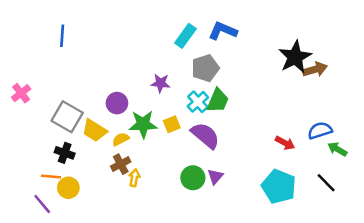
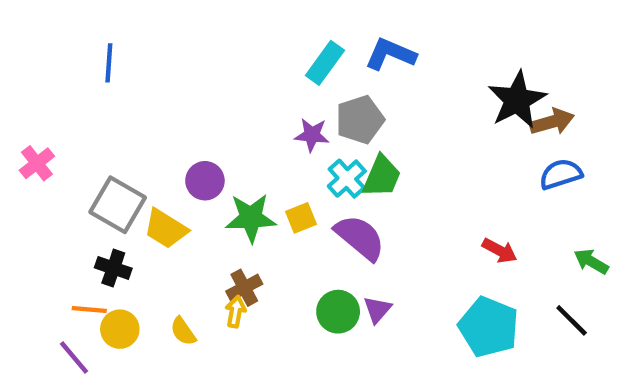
purple star: (161, 83) -> (312, 135), moved
blue semicircle: (320, 130) -> (561, 174), moved
yellow semicircle: (121, 139) -> (183, 331), moved, turned -98
brown cross: (121, 164) -> (244, 288), moved

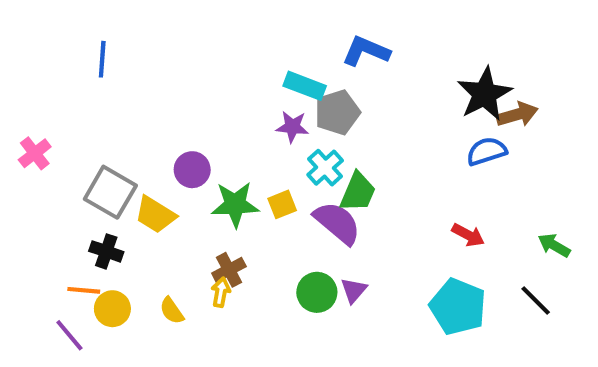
cyan rectangle: (325, 63) -> (305, 86), moved, turned 75
blue semicircle: (561, 174) -> (487, 151), moved
green trapezoid: (382, 176) -> (358, 192), moved

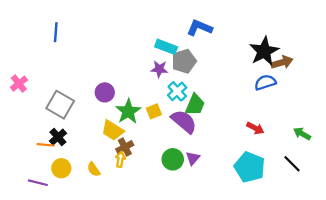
green star: (235, 204) -> (128, 111), turned -30
yellow trapezoid: (155, 215) -> (113, 130), moved
black cross: (106, 251) -> (58, 137), turned 30
orange line: (84, 290) -> (46, 145), moved
purple line: (69, 335) -> (38, 183), turned -36

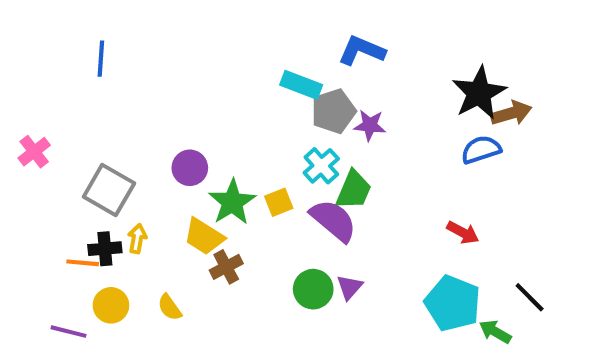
purple star: (159, 69) -> (370, 125), moved
green arrow: (302, 134) -> (495, 332), moved
black cross: (58, 137) -> (105, 249), turned 36
yellow arrow: (120, 159) -> (137, 239), moved

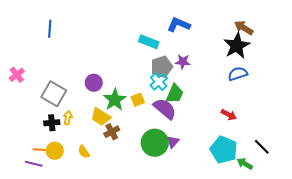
gray pentagon: (333, 111) -> (162, 67), moved
brown arrow: (511, 113) -> (244, 28), moved, turned -132
orange line: (83, 263) -> (41, 150), moved
green circle: (313, 289) -> (155, 143), size x1.4

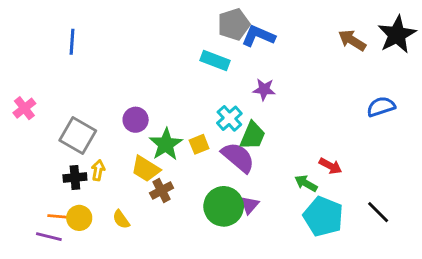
black star: (237, 46) -> (397, 35), moved
gray pentagon: (162, 67) -> (234, 24), moved
blue semicircle: (238, 74) -> (381, 107), moved
green arrow: (245, 164) -> (306, 183), moved

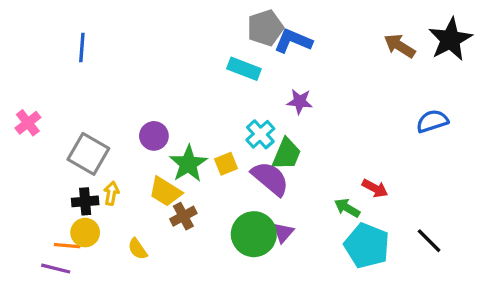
yellow circle: (79, 218) -> (85, 233), moved

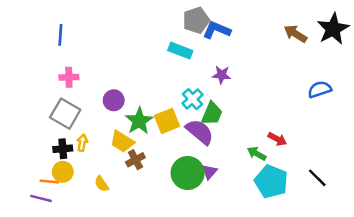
pink cross: (28, 123) -> (69, 77), moved, turned 36
yellow square: (226, 164) -> (167, 121), size x1.5

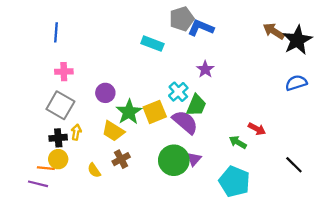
black star: (333, 29) -> (297, 40), moved
cyan rectangle: (180, 51) -> (152, 44), moved
purple star: (222, 75) -> (205, 69), turned 30
brown cross: (135, 160) -> (121, 159), moved
cyan pentagon: (271, 181) -> (234, 182), moved

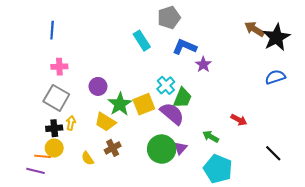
blue L-shape: (201, 28) -> (185, 47), moved
cyan rectangle: (152, 44) -> (142, 41), turned 36
purple star: (205, 69) -> (203, 65), moved
green arrow: (238, 142) -> (211, 137), moved

